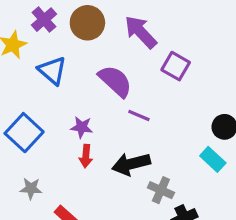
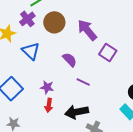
purple semicircle: (115, 81) -> (70, 60), size x0.7

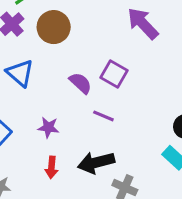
purple arrow: (87, 30) -> (143, 23), moved
purple square: (108, 52) -> (114, 74), moved
red arrow: (49, 105) -> (52, 167), moved

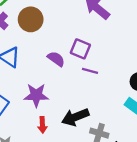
purple line: (103, 116) -> (90, 71), moved
purple star: (48, 127) -> (36, 95), size x1.5

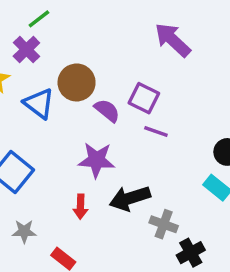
brown circle: (31, 19) -> (77, 82), moved
purple star: (36, 95) -> (97, 160), moved

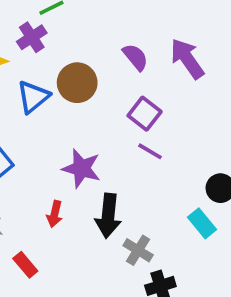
blue triangle: (39, 104) -> (33, 97), turned 32
purple semicircle: (107, 111) -> (135, 57), moved
black arrow: (130, 198) -> (108, 216), turned -78

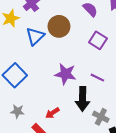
purple line: (150, 151) -> (97, 78), moved
red arrow: (55, 214) -> (52, 113), moved, turned 48

